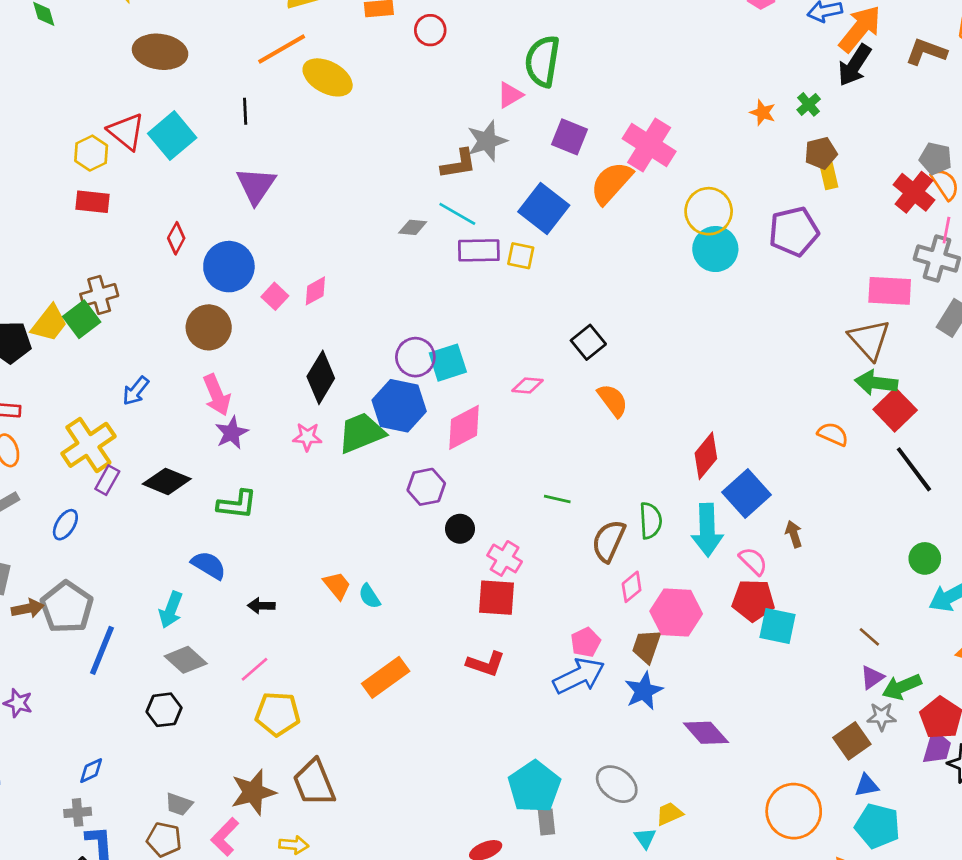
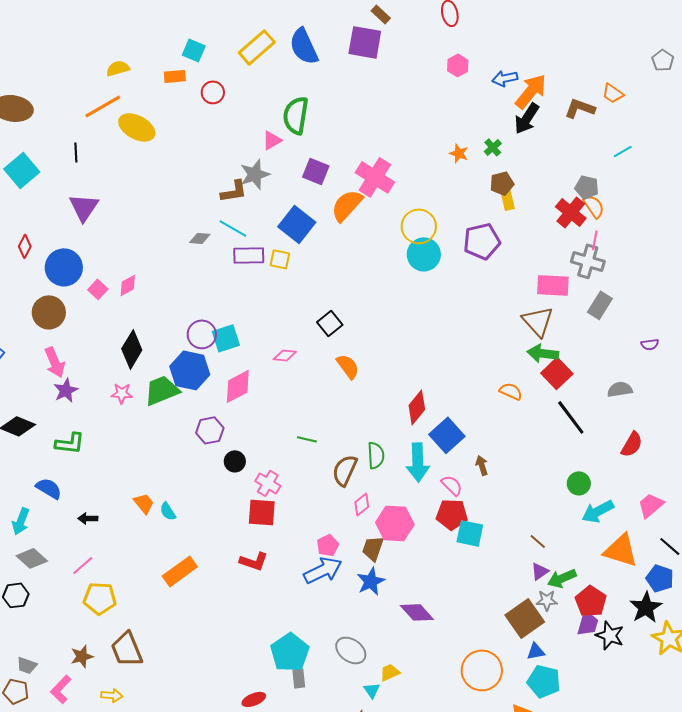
brown square: (852, 741) -> (525, 618), size x1.4
brown star: (253, 792) -> (82, 656), size x0.7

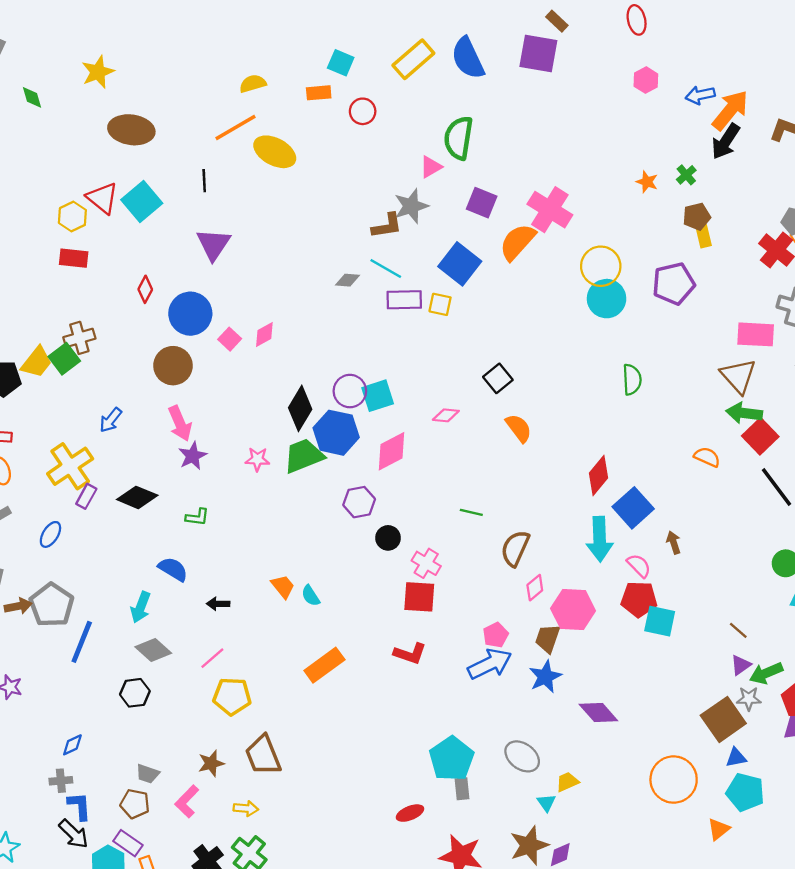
black diamond: (132, 349) -> (300, 408), moved
green L-shape: (70, 443) -> (197, 517), size x0.7
green semicircle: (376, 455) -> (632, 380), moved

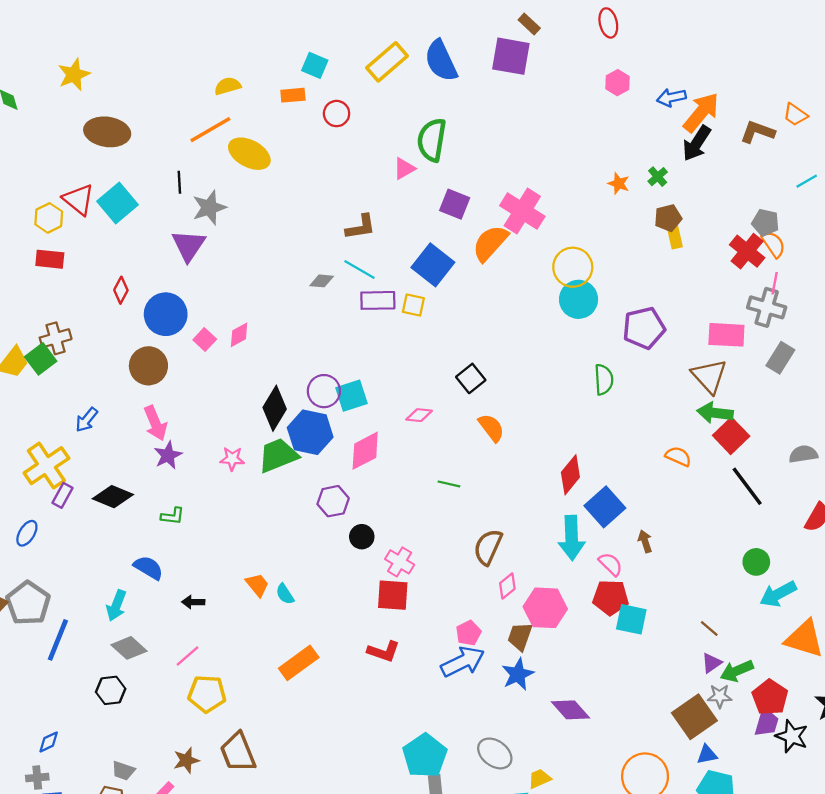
gray star: (411, 206) -> (209, 208), moved
purple pentagon: (674, 284) -> (644, 328), moved
green line: (471, 512) -> (449, 484), moved

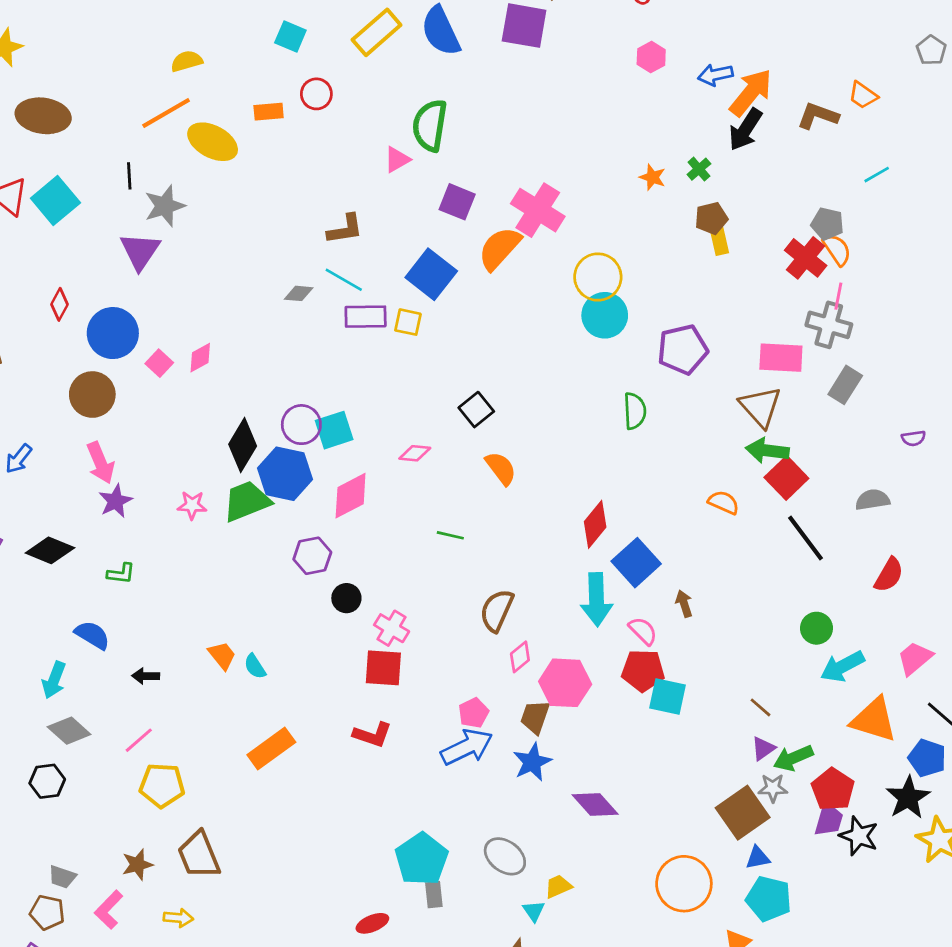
orange rectangle: (293, 95) -> (269, 112), moved

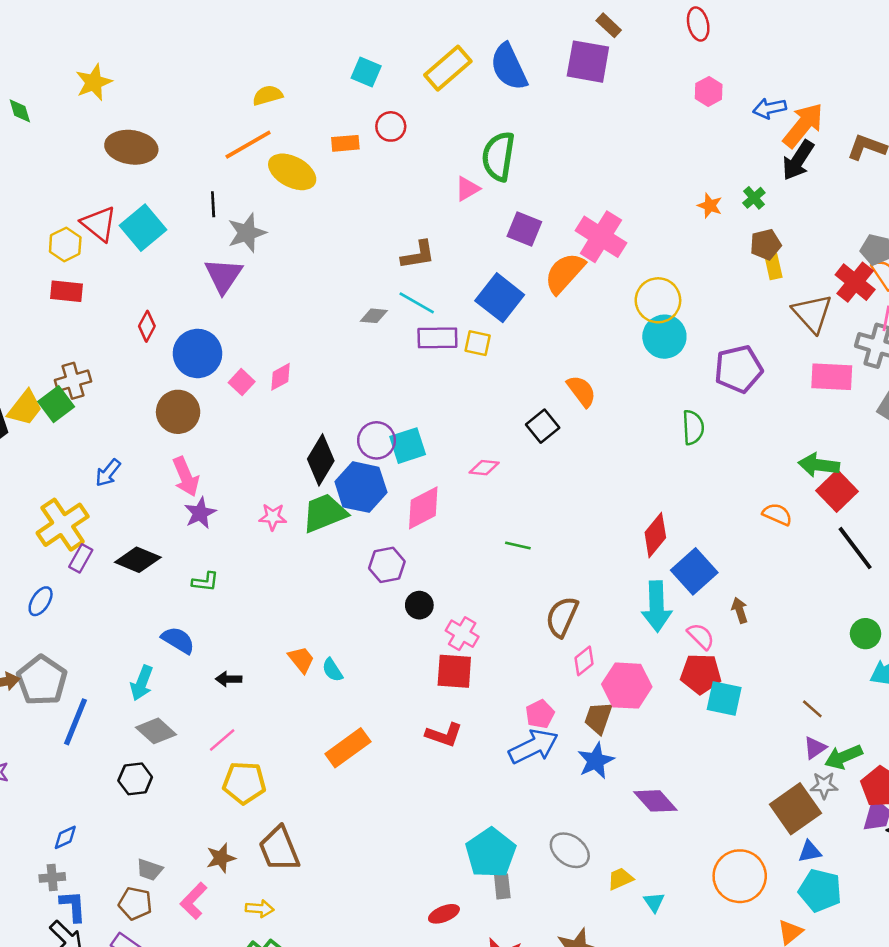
brown triangle: (760, 407) -> (812, 313), moved
orange semicircle: (501, 468) -> (581, 391), moved
cyan triangle: (534, 911) -> (654, 902), moved

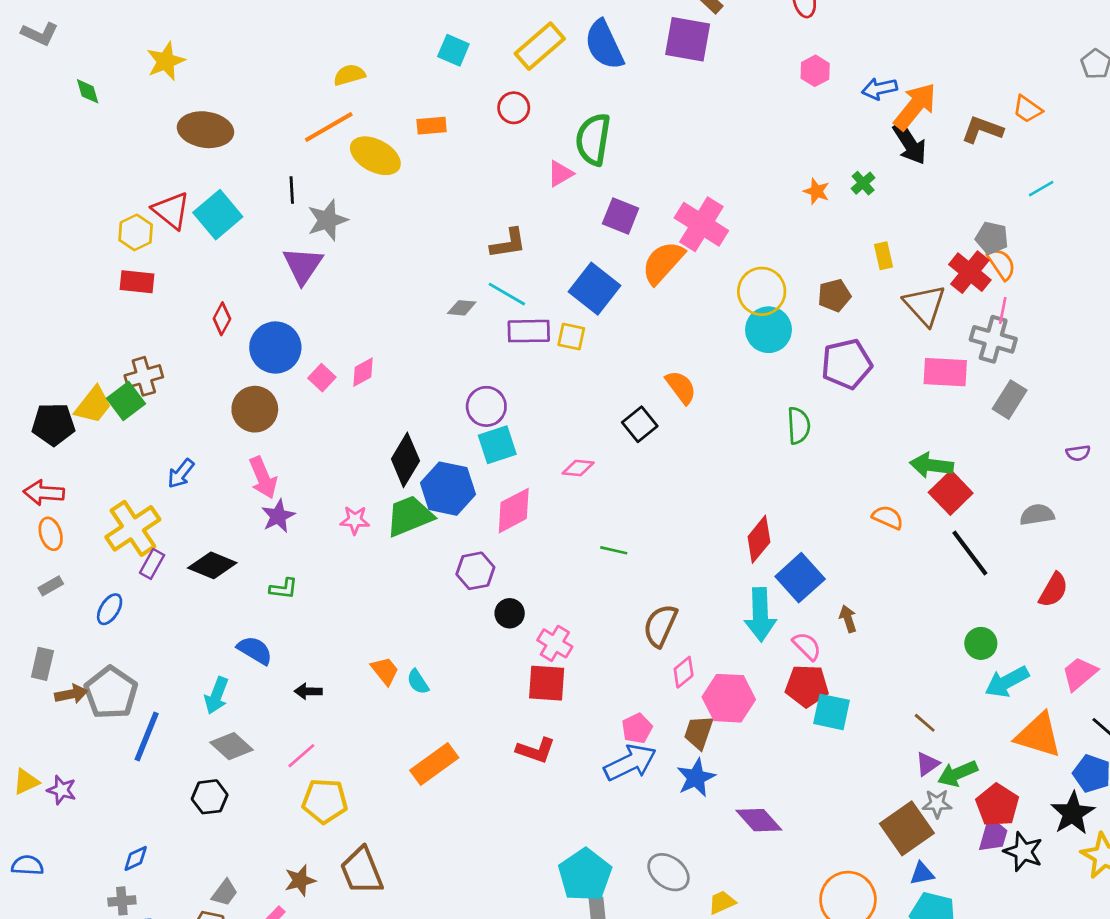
red circle: (391, 126) -> (514, 108), moved
black arrow: (798, 160) -> (910, 143), turned -66
brown pentagon: (766, 245) -> (834, 295), moved
purple circle: (376, 440) -> (486, 406), moved
gray trapezoid: (150, 870) -> (225, 893), turned -72

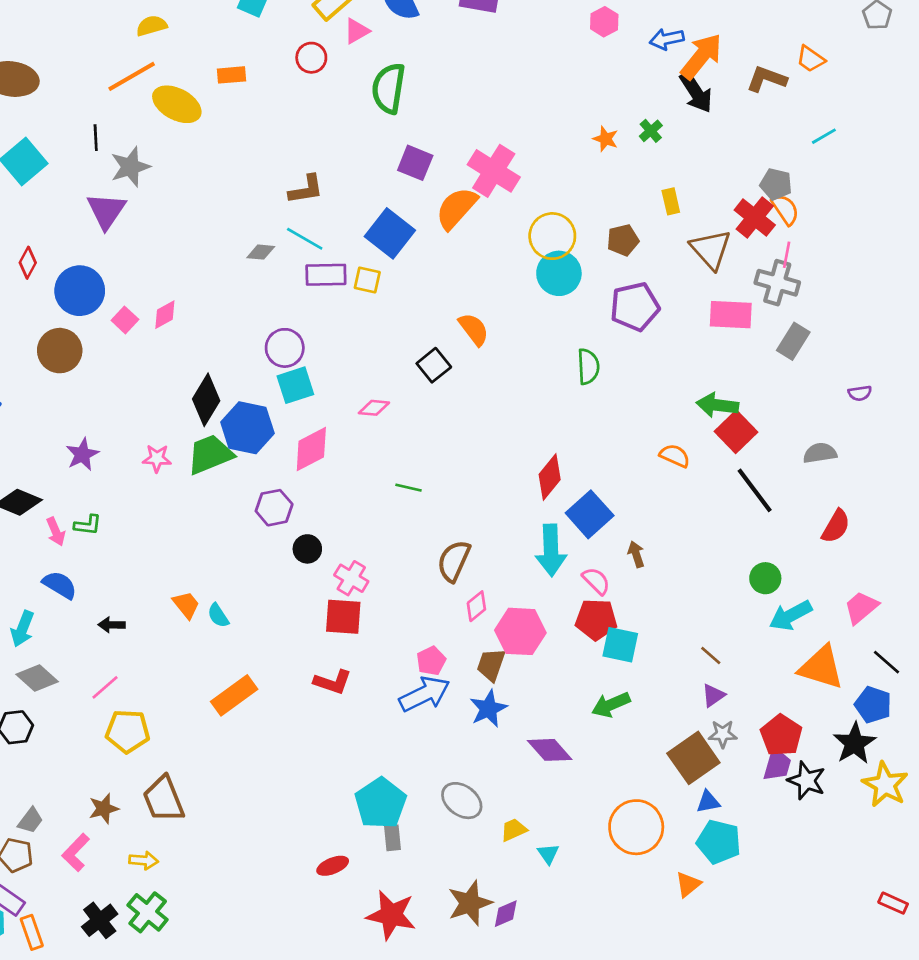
pink triangle: (560, 174) -> (357, 31), moved
pink arrow: (263, 478) -> (56, 532), moved, size x0.7
green arrow: (958, 774) -> (611, 705), moved

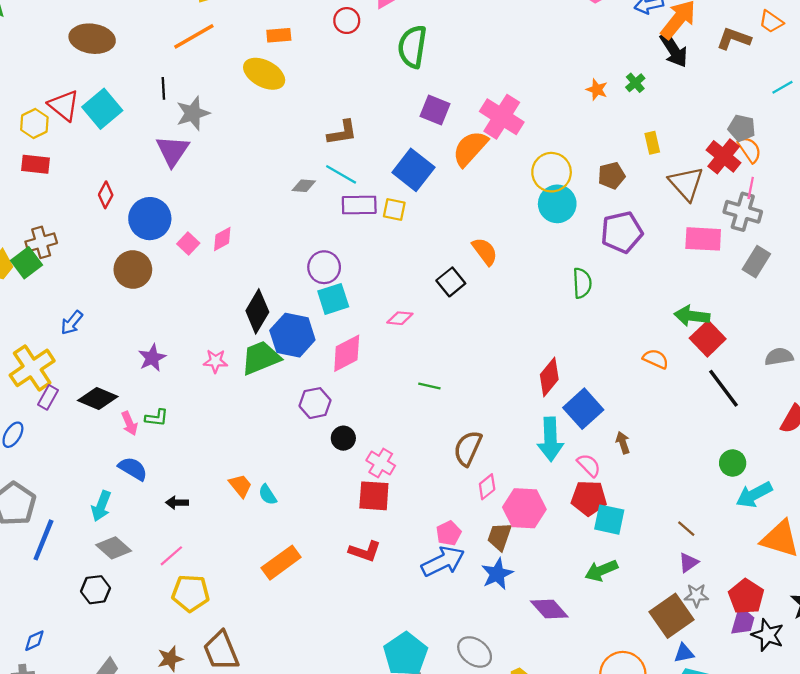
yellow ellipse: (177, 104) -> (264, 74), moved

